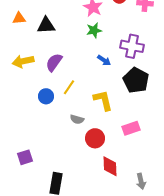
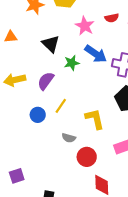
black triangle: (46, 25) -> (51, 44), moved, turned 48
green star: (94, 30) -> (72, 63), moved
blue arrow: (104, 60) -> (96, 54), moved, size x1.6

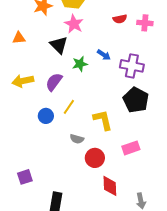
pink star: (85, 26) -> (74, 24), moved
blue arrow: (96, 54) -> (104, 55), size x0.6

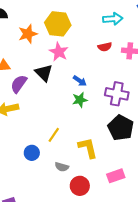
blue arrow: (104, 55) -> (80, 81), moved
green star: (80, 64) -> (80, 100), moved
purple semicircle: (54, 82) -> (19, 84), moved
blue circle: (46, 116) -> (32, 153), moved

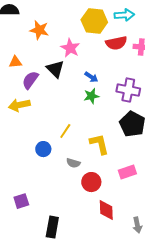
yellow hexagon: (58, 24) -> (94, 21), moved
orange star: (28, 34) -> (39, 30), turned 30
red semicircle: (105, 47) -> (116, 43), size x1.5

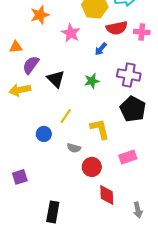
orange star: (39, 30) -> (40, 15), turned -30
black triangle: (55, 69) -> (56, 79), moved
blue arrow: (91, 77) -> (101, 49), moved, turned 96
purple square: (21, 201) -> (20, 177), moved

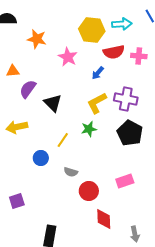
orange star: (40, 15) -> (37, 39), turned 30
green star: (92, 81) -> (89, 129), moved
yellow arrow: (20, 90) -> (17, 127), moved
yellow L-shape: (100, 129) -> (97, 103), moved, turned -105

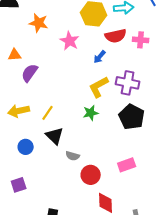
black triangle: (53, 103) -> (55, 136), moved
yellow line: (63, 140) -> (48, 113), moved
blue circle: (41, 158) -> (26, 147), moved

